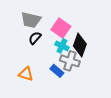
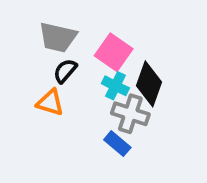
blue rectangle: (57, 71) -> (117, 144), moved
orange triangle: (26, 74) -> (50, 103), moved

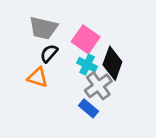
gray cross: (130, 114) -> (98, 86), turned 36

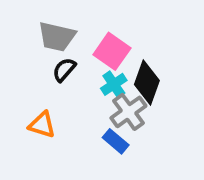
cyan cross: (87, 65) -> (114, 84), turned 30
orange triangle: (38, 77) -> (42, 125), moved

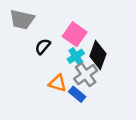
gray trapezoid: (57, 37) -> (22, 19), moved
orange triangle: (42, 125) -> (57, 83), moved

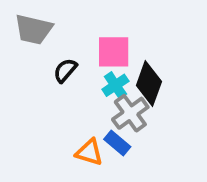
pink square: (75, 34) -> (114, 52), turned -35
orange triangle: (57, 83) -> (89, 152), moved

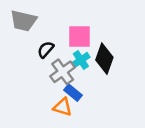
gray cross: (130, 113) -> (63, 72), moved
blue rectangle: (117, 143) -> (73, 93), moved

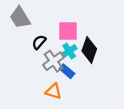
gray trapezoid: (23, 21) -> (20, 18), turned 45
blue rectangle: (73, 93) -> (67, 71), moved

